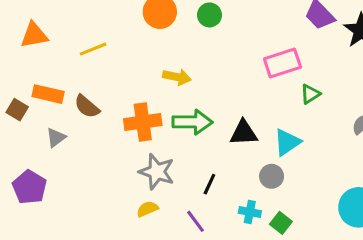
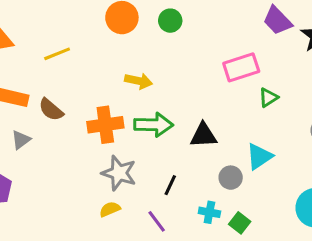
cyan triangle: (287, 142) -> (259, 156), moved

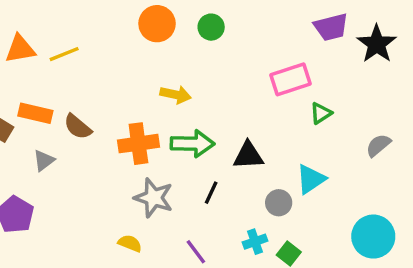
purple trapezoid: (277, 21) -> (331, 27), turned -60
yellow line: (57, 54) -> (64, 54), moved
black line: (170, 185) -> (211, 193), moved
yellow semicircle: (110, 209) -> (130, 243), moved, turned 45
cyan cross: (209, 212) -> (255, 242), turned -30

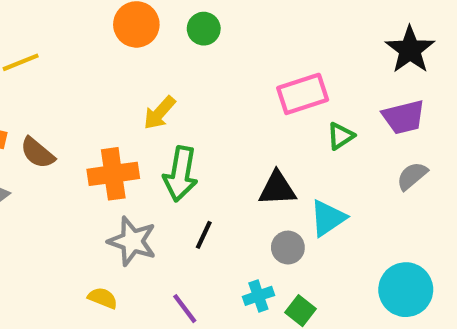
purple trapezoid: (331, 27) -> (404, 117), moved
yellow arrow: (176, 95) -> (160, 113), turned 120
green arrow: (192, 144) -> (181, 174), turned 99
black triangle: (248, 155) -> (277, 189), moved

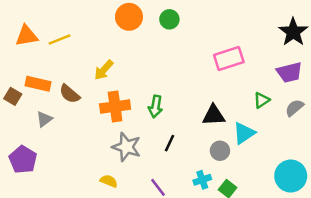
yellow arrow: (160, 113) -> (104, 70), moved
green triangle: (341, 136) -> (262, 100), moved
green arrow: (181, 174) -> (156, 107), size x0.7

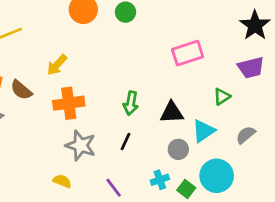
green arrow: (156, 107) -> (131, 103), moved
gray semicircle: (294, 108) -> (246, 135), moved
cyan circle: (291, 176) -> (217, 176), moved

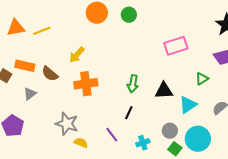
gray star: (81, 145) -> (67, 124), moved
gray circle: (178, 149) -> (170, 131), moved
cyan cross: (160, 180) -> (143, 143), moved
purple line: (114, 188) -> (112, 135), moved

